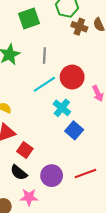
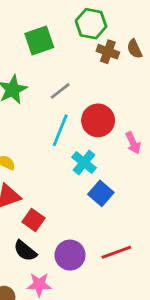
gray line: (44, 55) -> (60, 91), turned 49
cyan line: (44, 84) -> (60, 130), turned -35

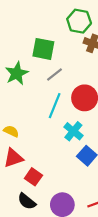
green square: (39, 40) -> (43, 49), moved, turned 30

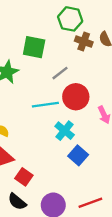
gray line: (55, 75) -> (60, 73), moved
cyan line: (55, 106) -> (45, 105), turned 60

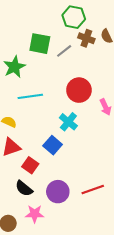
gray line: (60, 73) -> (64, 51), moved
cyan line: (45, 105) -> (30, 96), moved
blue square: (78, 155) -> (53, 145), moved

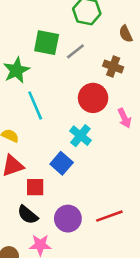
brown cross: (86, 38) -> (113, 67), moved
cyan line: (30, 96) -> (35, 105), turned 75
red square: (30, 165) -> (35, 187), turned -35

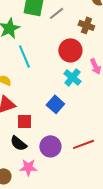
cyan cross: (80, 136) -> (72, 77), moved
blue square: (62, 163) -> (55, 104), moved

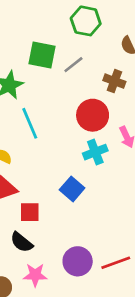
cyan cross: (72, 77) -> (95, 152), turned 30
red line: (83, 144) -> (116, 263), moved
purple circle: (50, 146) -> (78, 261), moved

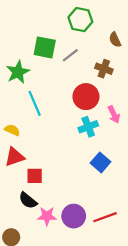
blue square: (72, 189) -> (100, 162), moved
pink star: (35, 275) -> (47, 216), moved

